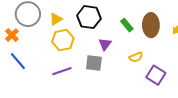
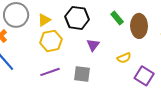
green rectangle: (127, 25) -> (117, 18), moved
gray square: (94, 63) -> (82, 74), moved

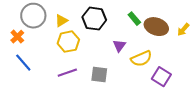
brown ellipse: (139, 26) -> (156, 27), turned -70
purple triangle: (93, 45) -> (119, 46), moved
yellow semicircle: (124, 58) -> (141, 59), size x1.5

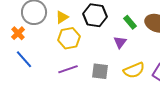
green rectangle: (134, 19) -> (130, 22), moved
yellow semicircle: (141, 59) -> (134, 70), moved

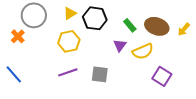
yellow triangle: (62, 17) -> (70, 13), moved
blue line: (24, 59) -> (14, 74), moved
yellow semicircle: (134, 70) -> (143, 51), moved

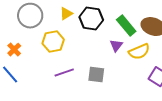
green rectangle: (130, 25) -> (126, 26), size x1.5
orange cross: (18, 36) -> (14, 50), moved
yellow hexagon: (69, 41) -> (53, 42), moved

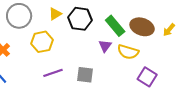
yellow semicircle: (139, 52) -> (128, 52), turned 40

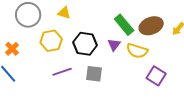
yellow triangle: (55, 14) -> (64, 13), turned 48
black hexagon: (80, 19) -> (85, 44), moved
brown ellipse: (142, 27) -> (151, 26), turned -40

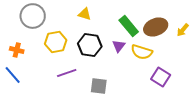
yellow triangle: (64, 13) -> (85, 14), moved
orange cross: (12, 49) -> (17, 50), turned -32
gray square: (94, 74) -> (99, 86), moved

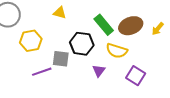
black hexagon: (90, 45) -> (82, 44), moved
purple triangle: (119, 46) -> (99, 71), moved
gray square: (99, 86) -> (61, 59), moved

